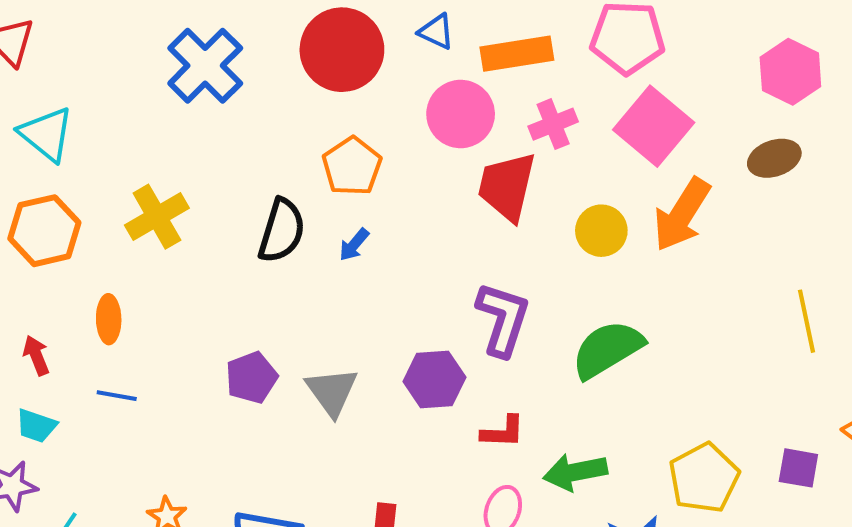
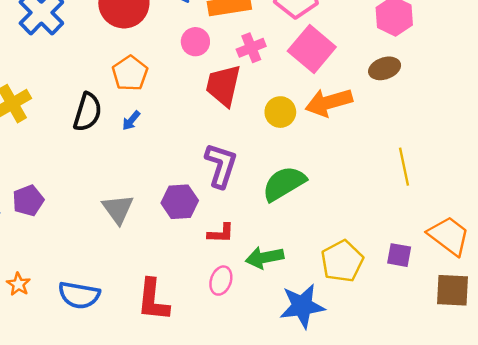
pink circle: (461, 114) -> (195, 42), size x0.7
orange arrow: (682, 215) -> (329, 102), turned 42
purple pentagon: (251, 377) -> (28, 201), moved

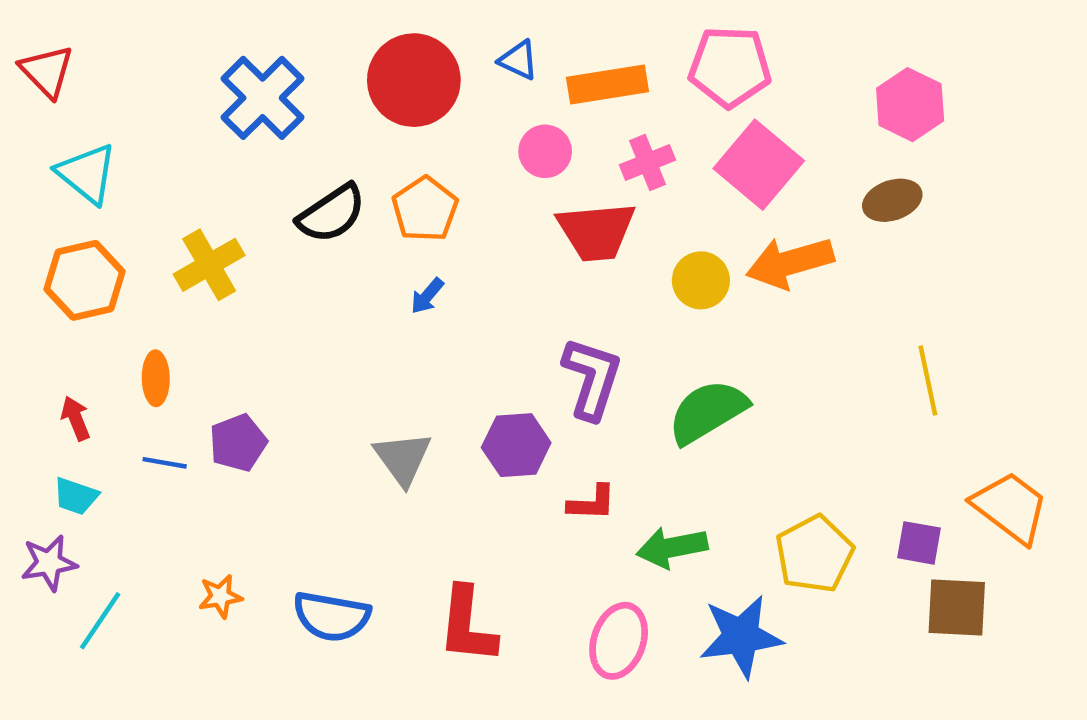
red trapezoid: (223, 85) -> (596, 231), turned -108
black semicircle: (88, 112) -> (332, 214), moved, turned 39
pink ellipse: (221, 281) -> (619, 641), moved, size x1.4
orange star: (18, 284) -> (220, 596), turned 30
brown square: (452, 290) -> (957, 607), moved

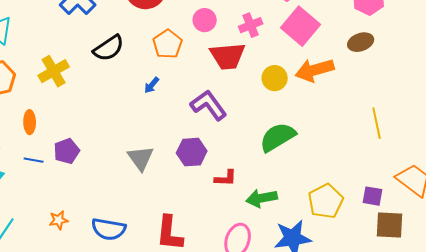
orange pentagon: (425, 209) -> (168, 44), moved
purple L-shape: (592, 378) -> (209, 105), moved, turned -54

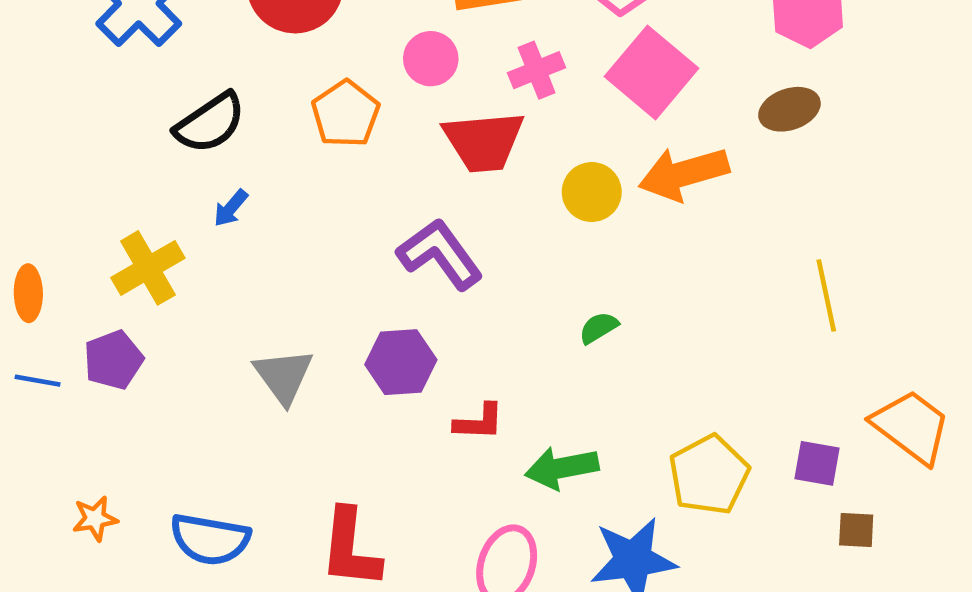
yellow cross: (54, 71) -> (148, 268), moved
blue arrow: (152, 85) -> (231, 208), moved
green semicircle: (278, 137) -> (599, 328), size x0.5
brown square: (390, 225) -> (856, 530), size x0.6

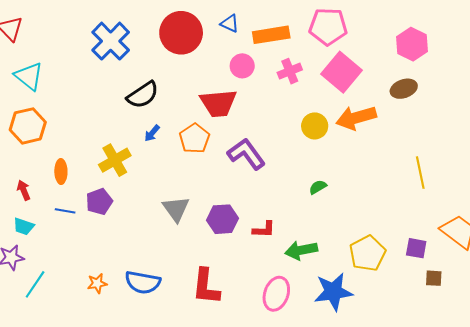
orange pentagon: (346, 114) -> (195, 138), moved
red trapezoid: (484, 141) -> (218, 103), moved
purple hexagon: (401, 362) -> (222, 219), moved
orange star: (95, 519) -> (97, 283), moved

